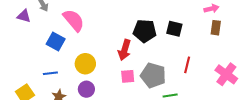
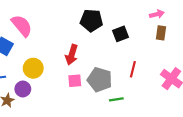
black square: (174, 29) -> (120, 34), turned -35
black pentagon: (145, 31) -> (91, 20), moved
purple circle: (86, 89) -> (23, 89), moved

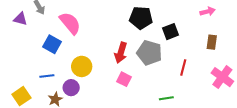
brown rectangle: (161, 33) -> (212, 42), moved
gray pentagon: (100, 80) -> (149, 53), moved
pink square: (75, 81) -> (124, 79), turned 32

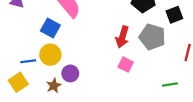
yellow circle: (82, 66) -> (50, 55), moved
blue line: (47, 76) -> (28, 61), moved

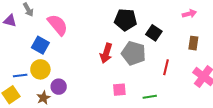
black square: (174, 15) -> (154, 33), turned -35
pink square: (126, 65) -> (119, 90), moved, turned -32

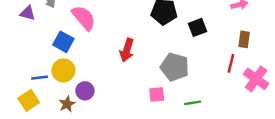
black square: (154, 33) -> (197, 27), turned 35
red arrow: (106, 53) -> (127, 50), moved
gray pentagon: (134, 53) -> (175, 67), moved
red line: (166, 67) -> (231, 63), moved

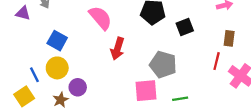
pink semicircle: (84, 18) -> (100, 18), moved
blue line: (39, 78) -> (34, 75), turned 70
pink square: (157, 94) -> (146, 91), size x1.5

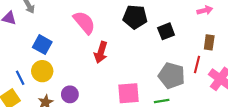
gray pentagon: (163, 65) -> (172, 76), moved
purple circle: (78, 87) -> (70, 94), moved

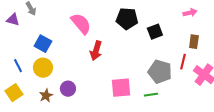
blue line: (20, 78) -> (18, 66), moved

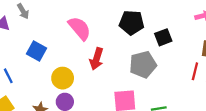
yellow circle: (43, 68) -> (63, 78), moved
gray pentagon: (160, 72) -> (143, 64), moved, turned -30

